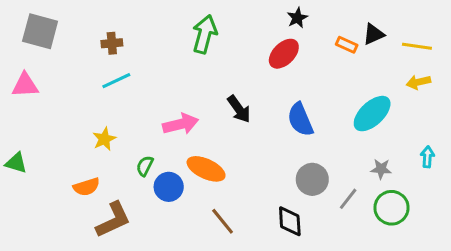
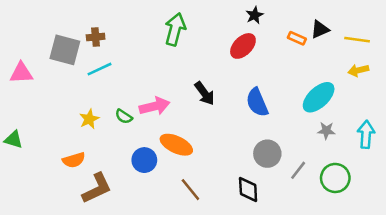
gray square: (40, 31) -> (65, 50), moved
cyan arrow: (427, 157) -> (366, 134), size x1.5
green semicircle: (145, 166) -> (124, 116), moved, turned -84
gray star: (381, 169) -> (326, 131), moved

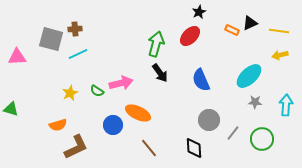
green arrow: (175, 29) -> (156, 44), moved

